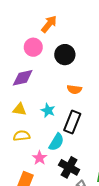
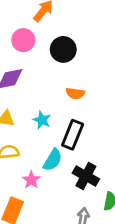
black cross: (69, 167) -> (86, 176), moved

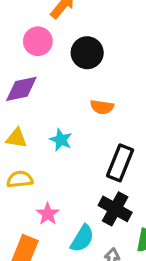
black rectangle: (73, 135) -> (120, 163), moved
cyan semicircle: (53, 160) -> (82, 238), moved

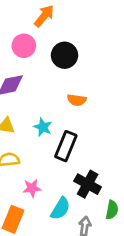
black rectangle: (120, 163) -> (66, 146), moved
pink star: (48, 214) -> (32, 188), turned 30

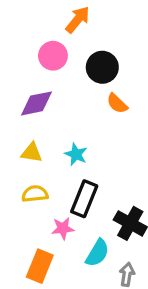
orange semicircle: (77, 100) -> (117, 103), moved, turned 36
black rectangle: (66, 146) -> (84, 199), moved

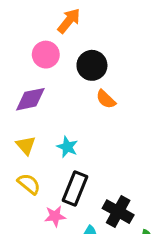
yellow triangle: (32, 153) -> (26, 145), turned 40
yellow semicircle: (35, 194) -> (29, 184), turned 45

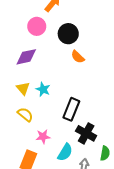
cyan star: (67, 147) -> (43, 89), moved
black rectangle: (75, 188) -> (71, 109), moved

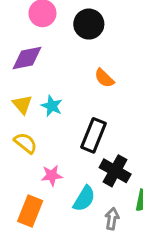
orange semicircle: (78, 57) -> (104, 78), moved

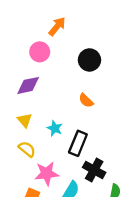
black circle: (89, 24) -> (89, 60), moved
cyan star: (52, 106) -> (55, 128), moved
pink star: (52, 175) -> (47, 173), size x1.5

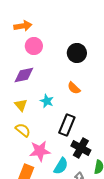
orange arrow: (57, 26) -> (23, 26), moved, turned 42
cyan star: (55, 128) -> (47, 101), moved

